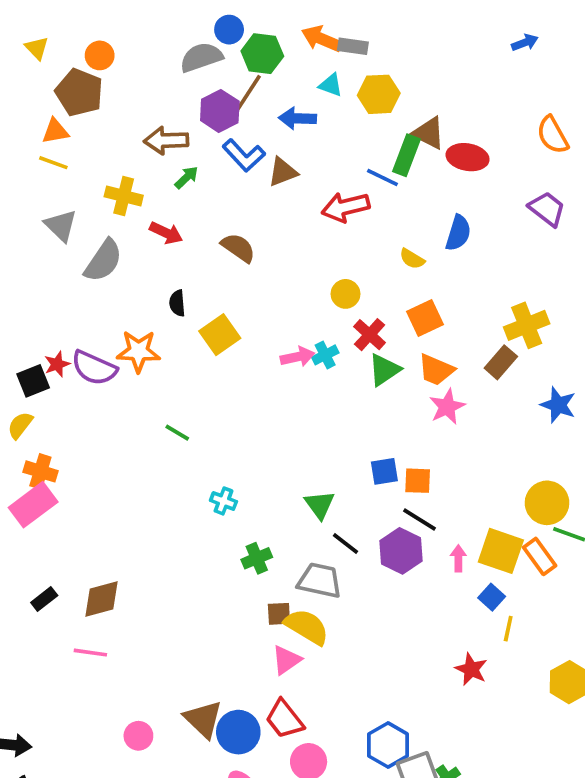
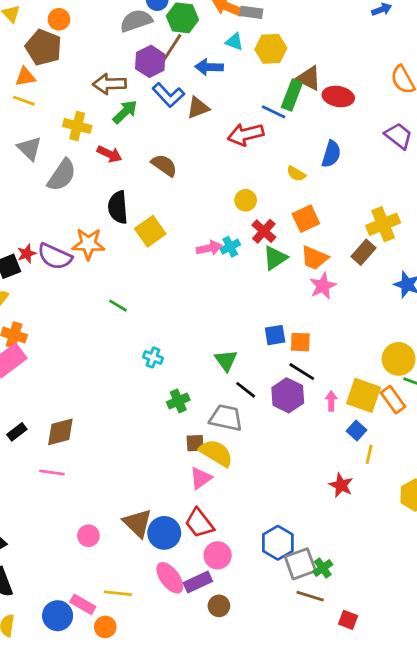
green arrow: (187, 177) -> (125, 112), size x1.4
black semicircle: (177, 303) -> (118, 207), size x1.6

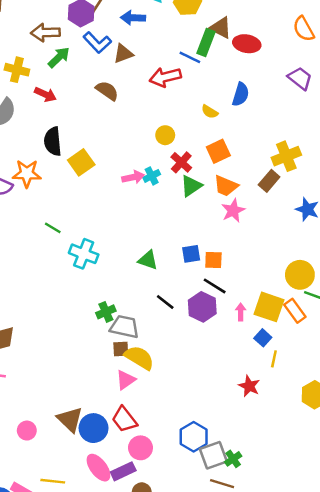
brown semicircle: (164, 165) -> (107, 91), moved
cyan cross: (153, 357) -> (84, 254), moved, size x1.6
green triangle: (226, 360) -> (148, 260), moved, turned -35
gray trapezoid: (226, 418) -> (124, 327), moved

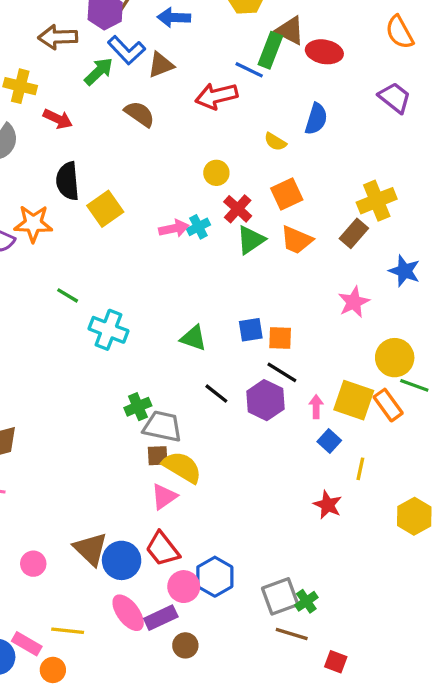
green arrow: (59, 57) -> (99, 71), moved
pink star: (233, 211) -> (354, 302), moved
blue square: (263, 338) -> (329, 441), moved
blue hexagon: (194, 437) -> (215, 577), moved

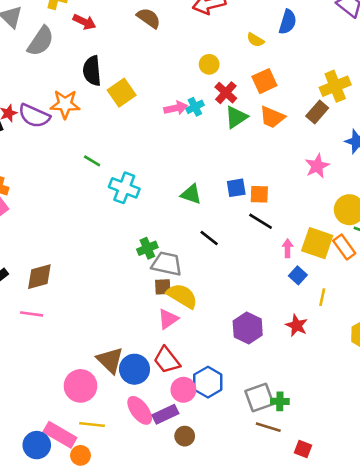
purple hexagon: (265, 400) -> (248, 328), moved
pink circle: (33, 564) -> (80, 386), moved, size x1.6
green cross: (306, 601) -> (280, 401), turned 36
pink rectangle: (27, 644) -> (60, 435), size x1.4

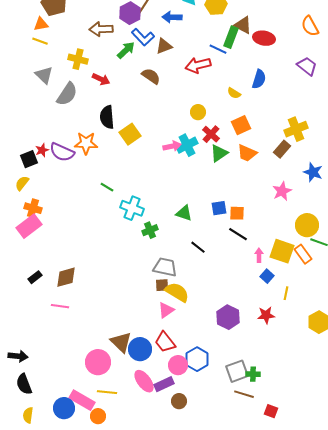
cyan cross: (195, 107) -> (187, 145), size x1.5
green cross: (147, 248) -> (150, 230), moved
red star: (297, 325) -> (266, 315), turned -30

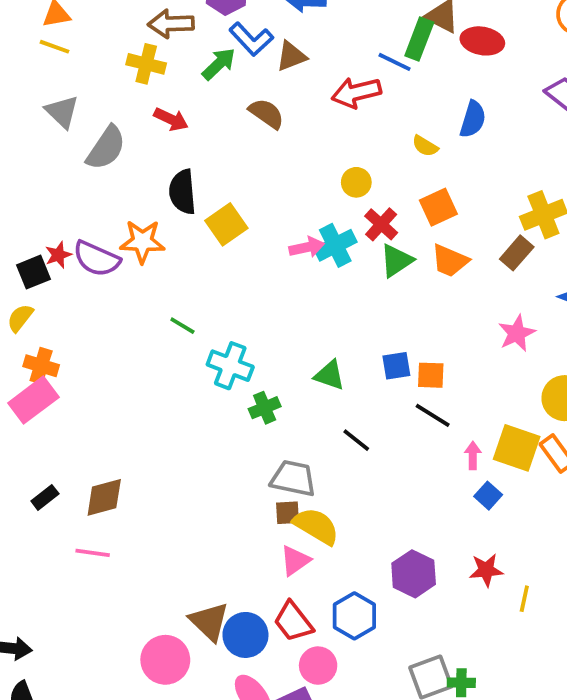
yellow cross: (78, 59) -> (146, 64), moved
yellow line: (286, 293) -> (524, 599), moved
blue hexagon: (197, 359) -> (354, 616), moved

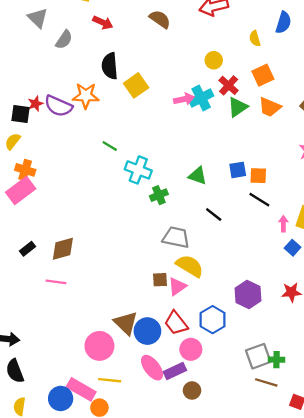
yellow semicircle: (425, 146) -> (255, 39), turned 42
gray semicircle: (106, 148) -> (64, 40), size x0.7
black square: (33, 272) -> (21, 114), turned 30
brown square: (288, 513) -> (160, 280), moved

